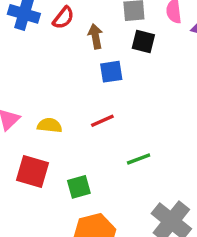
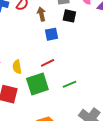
yellow semicircle: (50, 125) -> (17, 67), turned -104
green square: (79, 187) -> (37, 84), moved, size x1.6

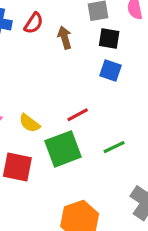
blue square: (51, 34) -> (111, 70), moved, turned 32
yellow semicircle: (17, 67) -> (29, 123), turned -40

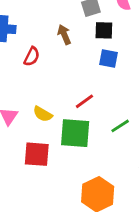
red semicircle: (34, 23) -> (32, 57), moved
green square: (63, 149) -> (75, 133), turned 32

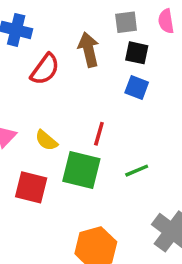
brown arrow: (64, 34) -> (89, 50), size x1.4
red semicircle: (32, 57) -> (45, 69), size x1.4
red line: (84, 101) -> (99, 134), turned -48

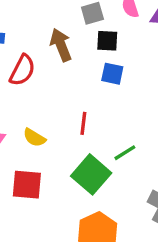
green square: (81, 170) -> (91, 174), moved, turned 36

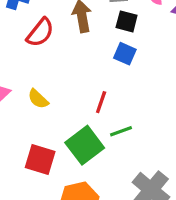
red line: (83, 123) -> (101, 102), moved
red square: (27, 185) -> (40, 159), moved

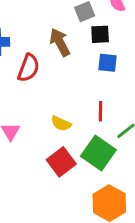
yellow semicircle: (38, 99) -> (61, 123), moved
red square: (40, 159) -> (61, 162), moved, turned -36

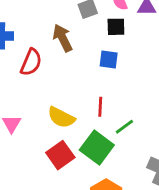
black square: (100, 34) -> (116, 27), moved
yellow semicircle: (61, 123) -> (61, 117), size x1.4

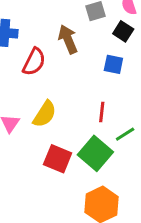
black square: (116, 27) -> (123, 31), turned 30
yellow semicircle: (61, 117) -> (45, 114), moved, turned -88
red square: (60, 155) -> (58, 159), turned -36

